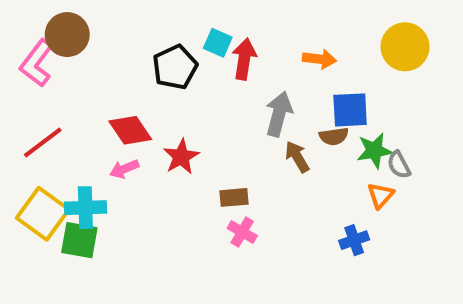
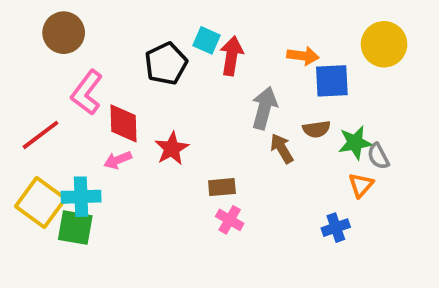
pink L-shape: (37, 63) -> (87, 92), moved
blue square: (350, 110) -> (332, 81), moved
red diamond: (130, 130) -> (123, 123), turned 33

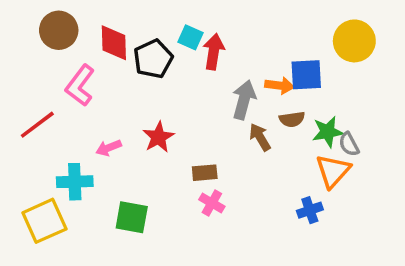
orange arrow: (303, 56) -> (280, 85), moved
red diamond: (123, 123) -> (114, 43), moved
orange triangle: (361, 185) -> (333, 171), size x1.5
yellow square: (41, 202) -> (44, 221), moved, turned 30
green square: (75, 228) -> (132, 217), moved

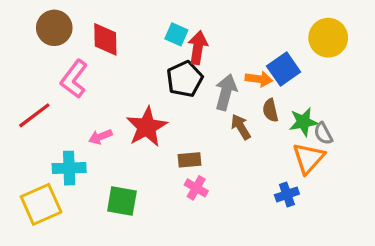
black pentagon: (153, 59) -> (185, 79), moved
blue square: (306, 75) -> (284, 69), turned -32
brown semicircle: (292, 119) -> (270, 110), turned 85
red star: (158, 137) -> (147, 127), size x1.4

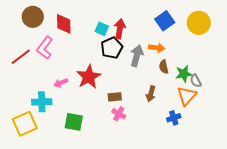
cyan square: (176, 34) -> (102, 29), moved
blue square: (284, 69) -> (165, 21), moved
red line: (34, 115) -> (21, 57), moved
brown arrow: (241, 127) -> (151, 94), moved, turned -133

